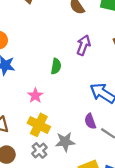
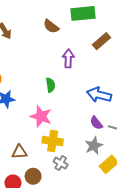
pink star: (35, 95) -> (41, 116), size x1.5
gray star: (65, 142) -> (94, 146), moved

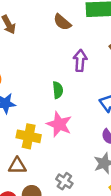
pink star: (41, 116) -> (59, 124), moved
yellow cross: (53, 141) -> (29, 136), moved

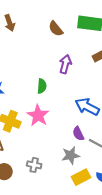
gray cross: (64, 181) -> (34, 165), turned -32

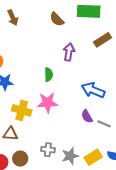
pink star: (38, 115) -> (47, 103), turned -30
gray star: (71, 155) -> (70, 156), moved

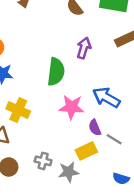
green semicircle: (49, 75) -> (56, 72), size x1.6
pink star: (47, 103) -> (72, 107), moved
yellow rectangle: (93, 157) -> (86, 151), moved

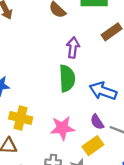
green semicircle: (56, 72) -> (67, 78), moved
pink star: (72, 107) -> (62, 128), moved

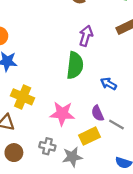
blue arrow: (103, 91) -> (108, 84), size x0.6

